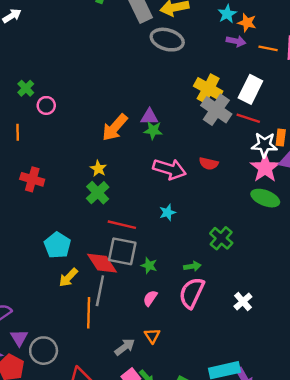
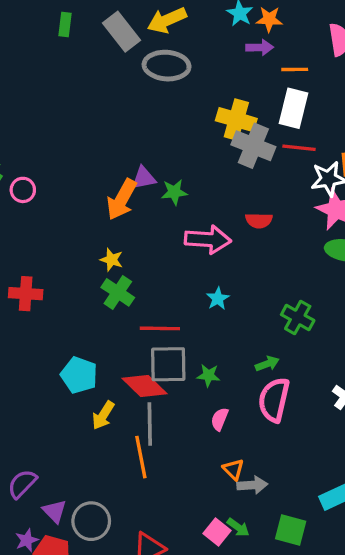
orange line: (268, 48) -> (295, 69), moved
purple triangle: (149, 117) -> (144, 178), moved
gray arrow: (125, 347) -> (252, 485), moved, turned 45

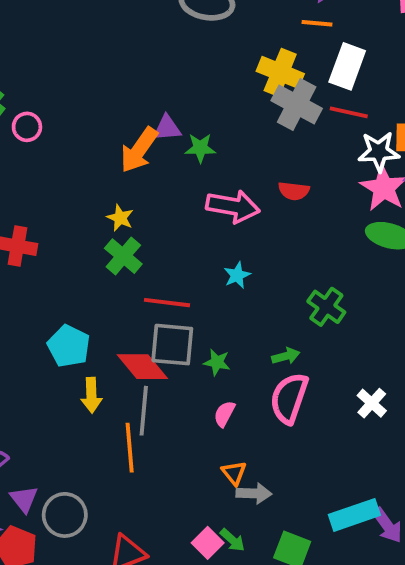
orange line: (295, 69) -> (317, 23), moved
yellow arrow: (103, 415) -> (91, 395), turned -40

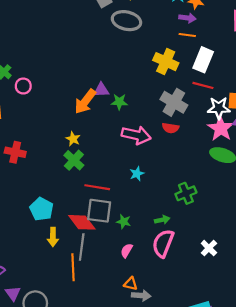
gray cross: (297, 104) -> (174, 102), moved
green cross: (326, 307) -> (186, 193), turned 30
orange triangle: (234, 473) -> (131, 284), turned -40

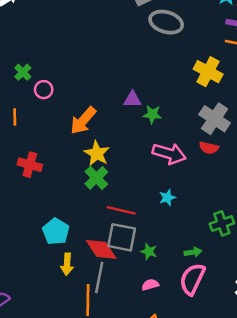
orange arrow: (85, 102) -> (83, 121), moved
yellow star: (73, 139) -> (97, 153), size x1.5
pink semicircle: (127, 251) -> (150, 285), turned 40

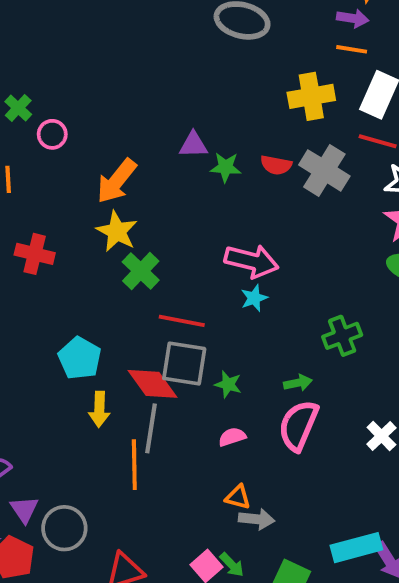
yellow cross: (208, 72) -> (311, 96), turned -36
red semicircle: (209, 148) -> (276, 165), moved
yellow star: (97, 153) -> (117, 231), moved
pink arrow: (169, 154) -> (252, 261), moved

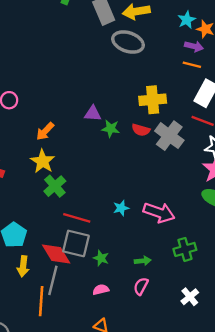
yellow cross: (311, 96) -> (153, 100), moved
orange arrow: (117, 181) -> (45, 131), size x0.7
pink arrow: (252, 261) -> (159, 213), moved
green cross: (342, 336) -> (185, 249), moved
pink semicircle: (298, 425) -> (141, 286), size x0.6

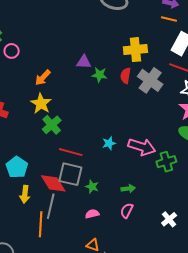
red semicircle: (141, 130) -> (126, 76), turned 84
green cross: (185, 249) -> (166, 162), moved

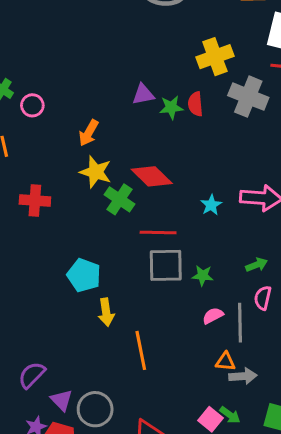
red semicircle: (126, 76) -> (195, 104), moved
red diamond: (53, 183) -> (152, 176), moved
gray line: (51, 206) -> (240, 323), moved

